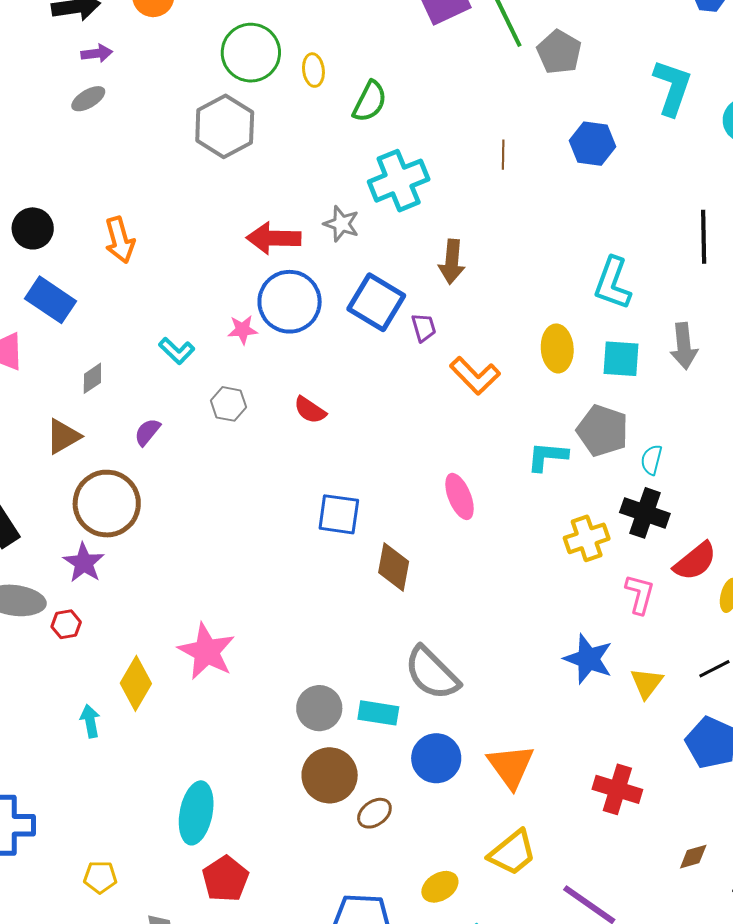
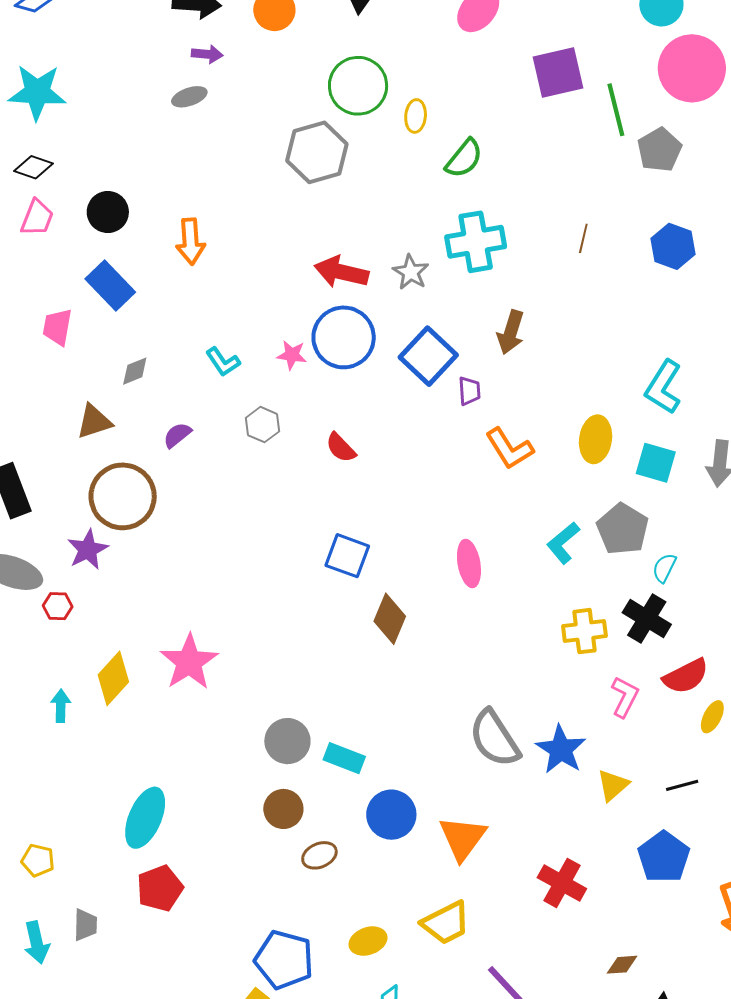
cyan L-shape: (547, 456) -> (563, 543), turned -57
gray semicircle: (432, 673) -> (495, 738), moved
brown circle: (330, 775) -> (283, 809), size x0.7

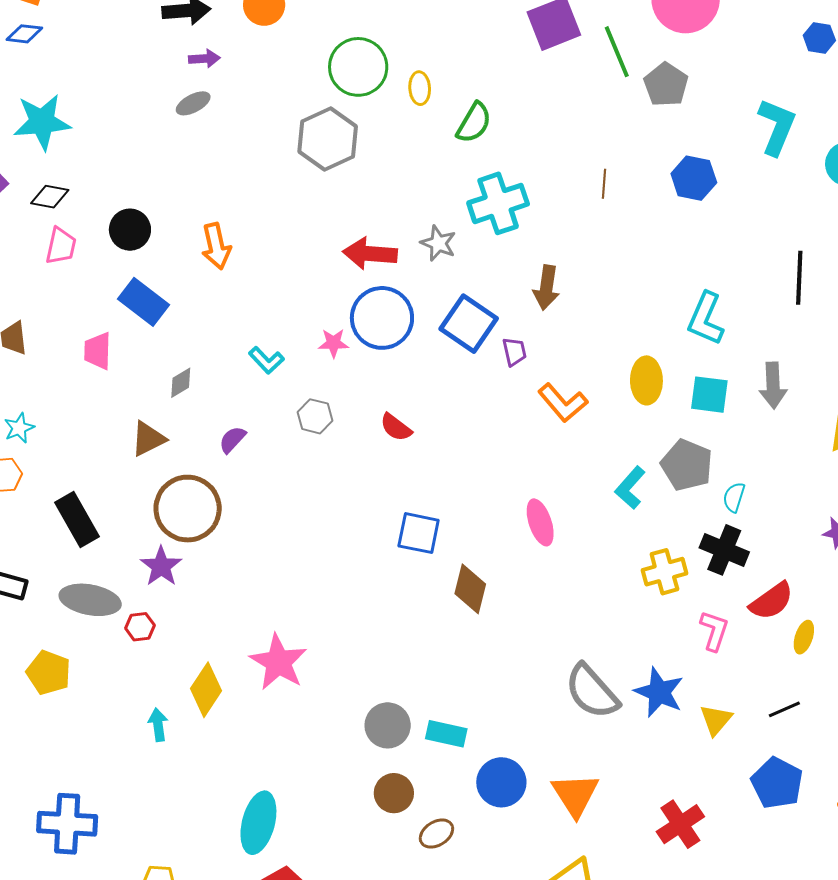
red cross: (562, 883) -> (680, 824), turned 36

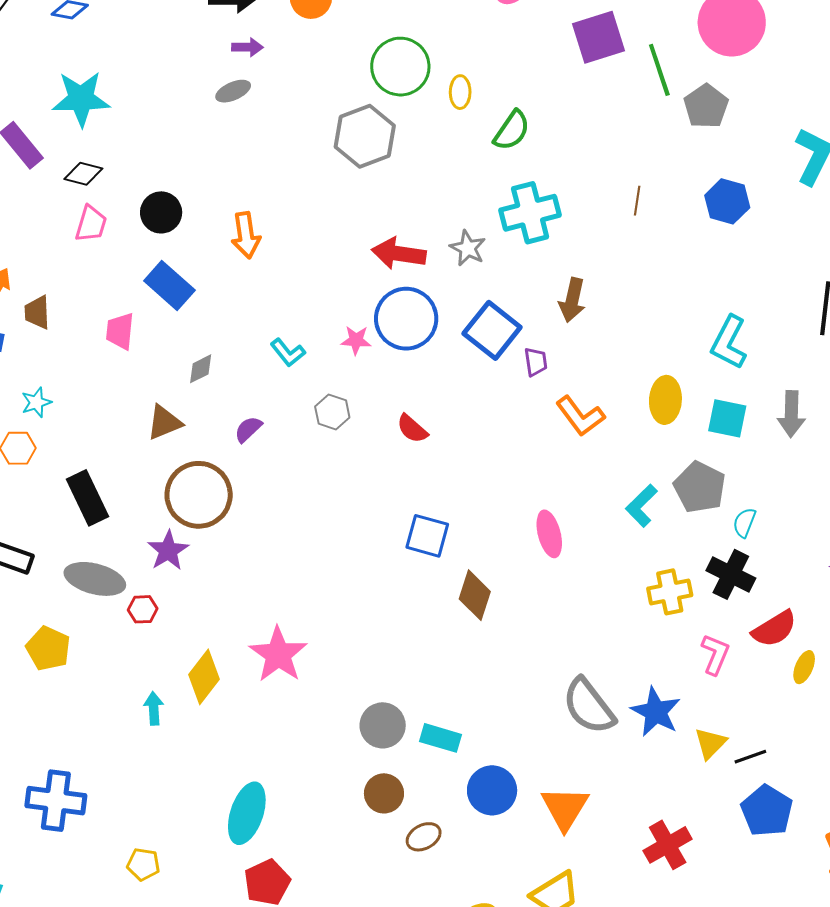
black line: (784, 709) -> (750, 757), moved

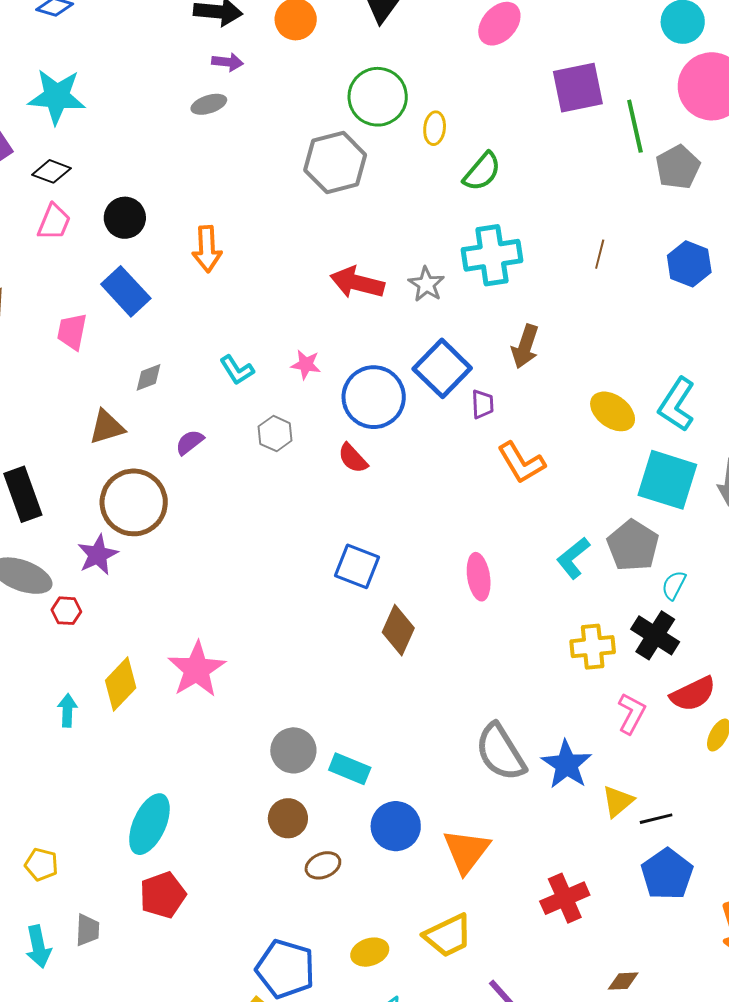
blue circle: (406, 319) -> (374, 397), moved
yellow ellipse: (665, 400) -> (613, 411), moved, turned -63
cyan square: (727, 418) -> (667, 480), size x1.5

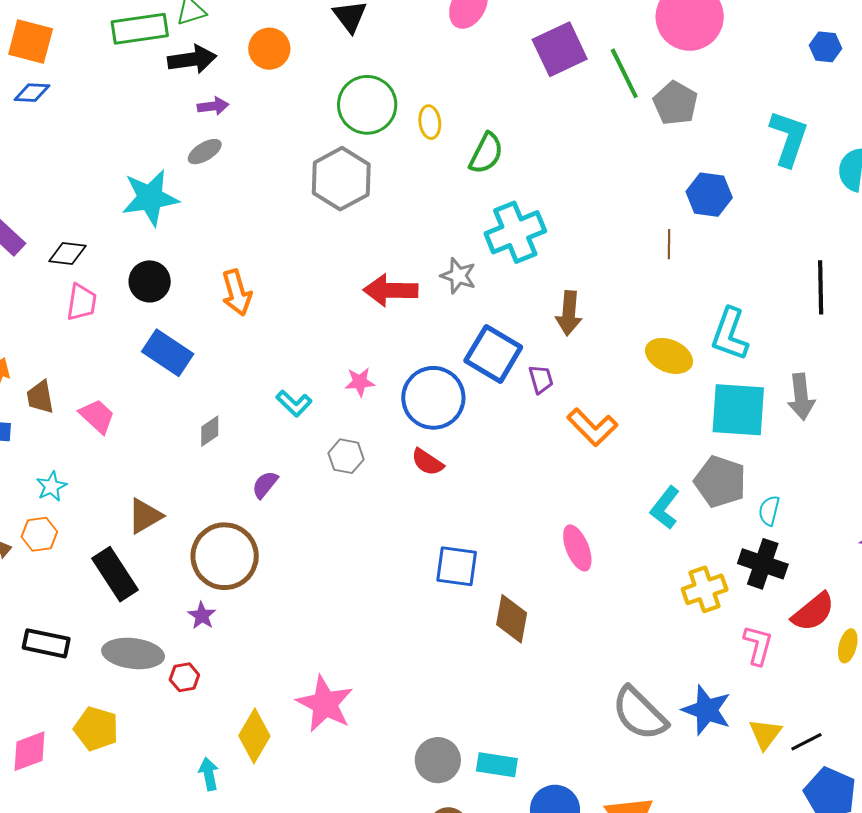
cyan star: (57, 97) -> (150, 198), moved
brown line: (600, 254) -> (669, 244), moved
pink trapezoid: (72, 332) -> (97, 416), moved, turned 135
brown triangle: (107, 427) -> (145, 516), moved
purple star: (98, 555) -> (202, 616), size x0.7

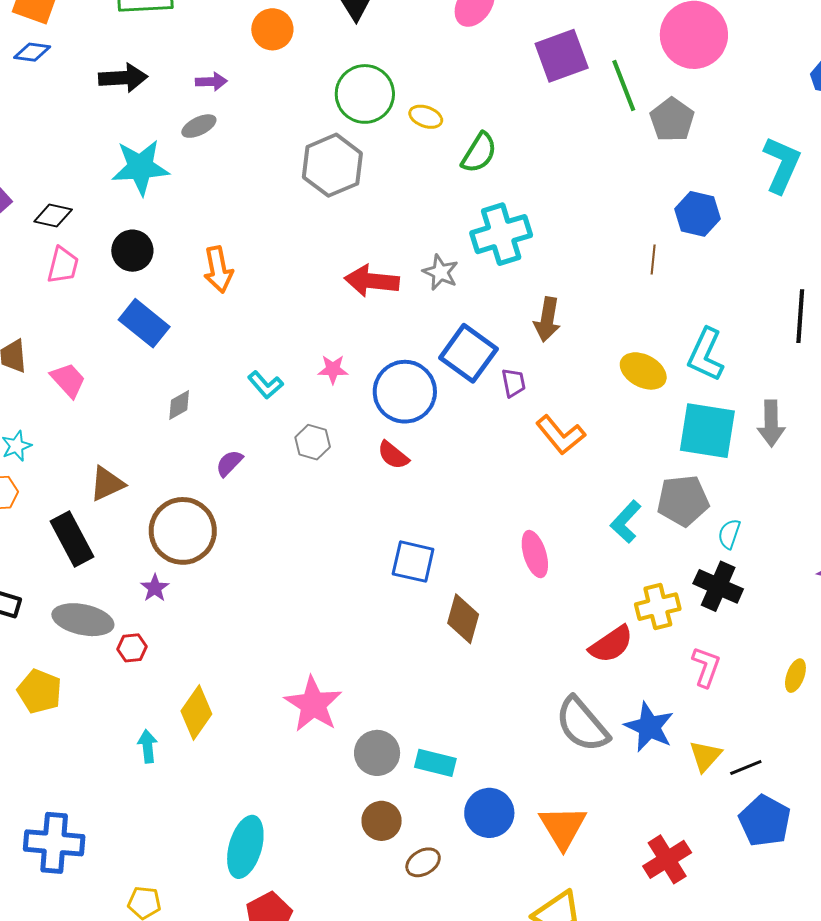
black arrow: (192, 59) -> (123, 78), moved
yellow ellipse: (430, 122) -> (426, 117), turned -68
gray pentagon: (720, 482) -> (683, 501), turned -30
red semicircle: (813, 612) -> (611, 644), moved
pink star: (325, 704) -> (313, 704), moved

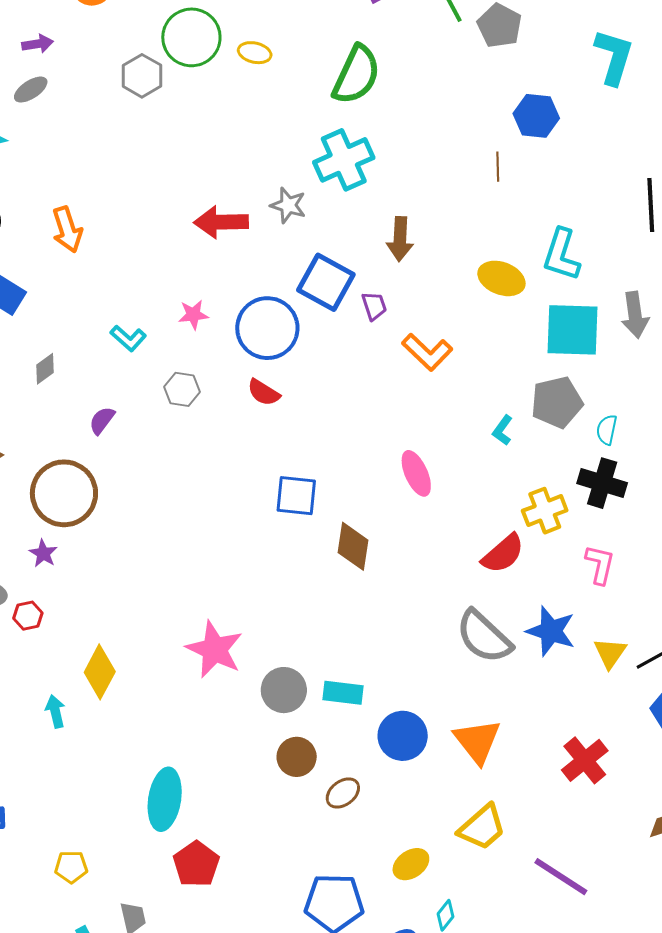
green semicircle: (479, 153) -> (356, 75), moved, size x1.4
gray hexagon: (332, 165) -> (142, 76), moved, size x0.7
cyan L-shape: (626, 522) -> (502, 430), size x0.7

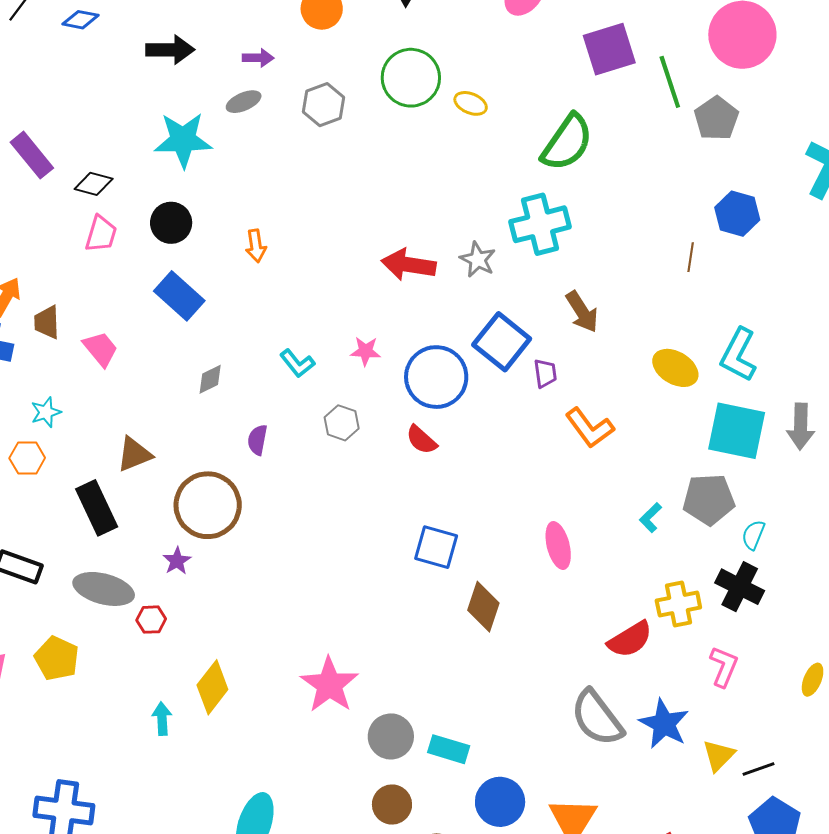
gray hexagon: (142, 76) -> (324, 105), moved
orange arrow: (67, 229) -> (256, 246), size x0.7
brown arrow: (400, 239) -> (582, 312), turned -45
purple semicircle: (102, 420) -> (257, 440), turned -36

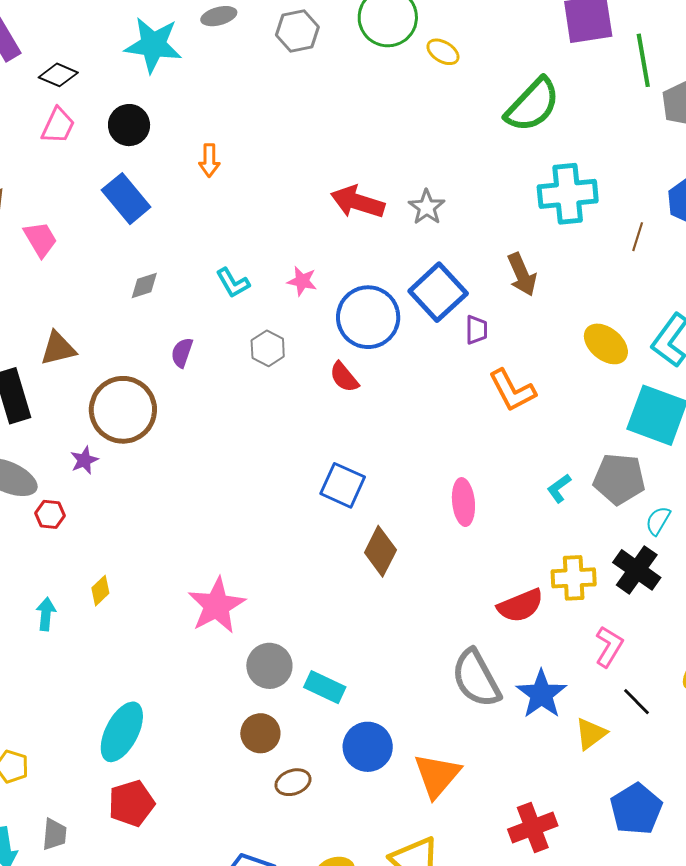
cyan cross: (540, 224) -> (568, 194), moved
yellow diamond: (212, 687) -> (100, 591), size x0.6
black line: (758, 769) -> (636, 702), moved, turned 56

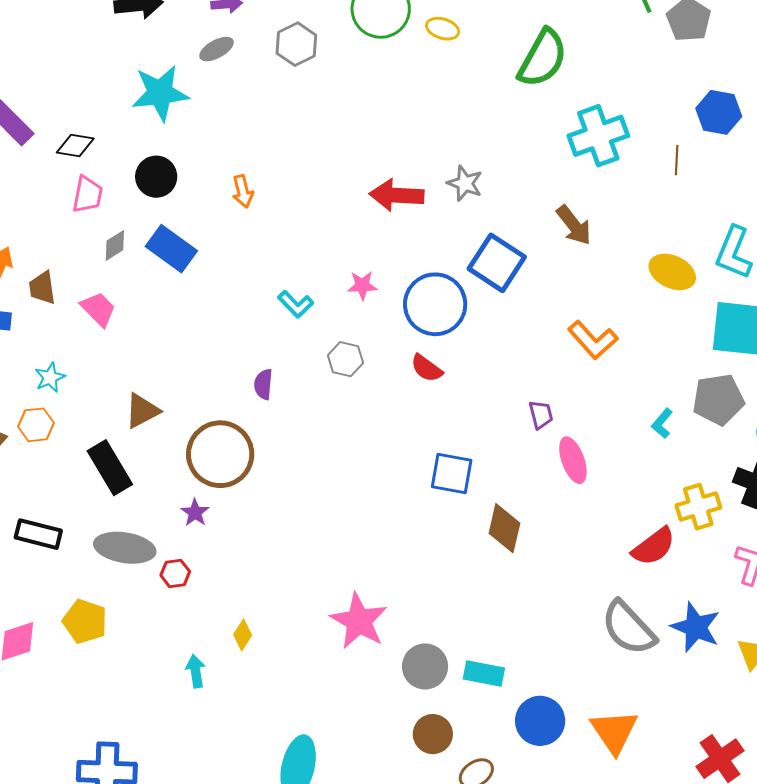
gray diamond: (144, 286) -> (115, 245), moved
purple trapezoid: (476, 330) -> (541, 415), moved

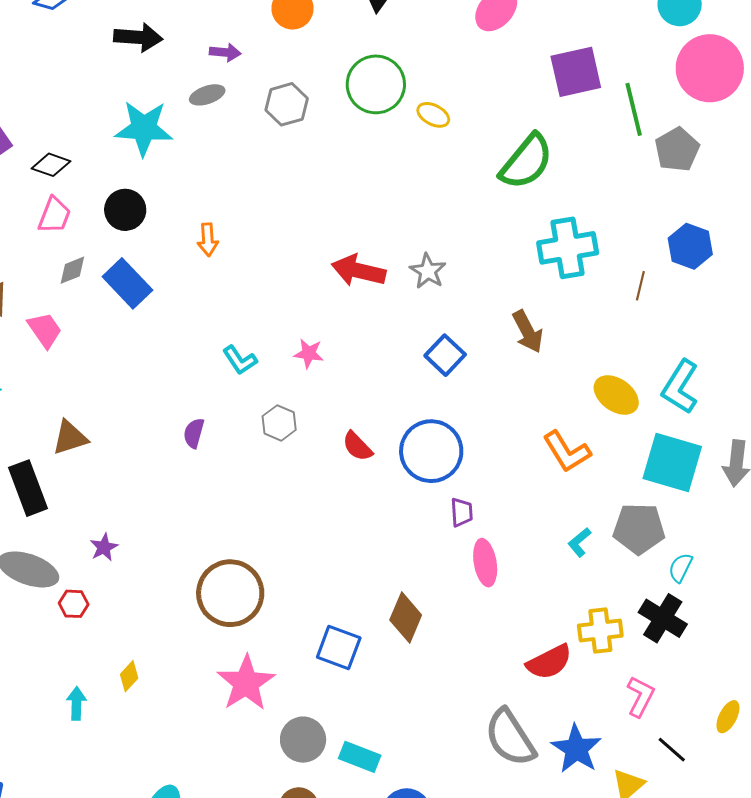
blue square: (497, 263) -> (445, 355), size x0.7
blue circle: (435, 304) -> (431, 451), moved
orange L-shape: (593, 340) -> (567, 452), moved
brown circle: (220, 454) -> (230, 593), moved
blue square: (452, 474) -> (339, 647), moved

